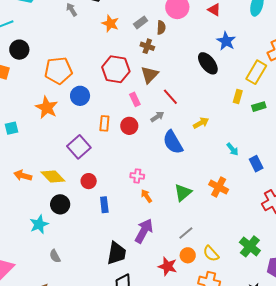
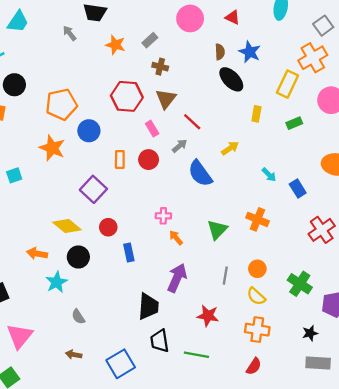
brown semicircle: (161, 28) -> (220, 52), moved
yellow rectangle: (238, 96) -> (256, 114), moved
orange arrow: (23, 176) -> (37, 253), moved
gray line: (186, 233) -> (225, 276), turned -35
orange circle: (188, 255) -> (257, 269), moved

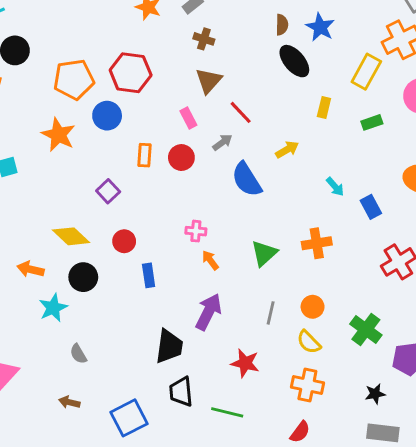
red hexagon: (127, 96) -> (131, 73), moved
purple square: (93, 189) -> (108, 191), size x0.7
orange cross: (257, 219) -> (317, 243), turned -35

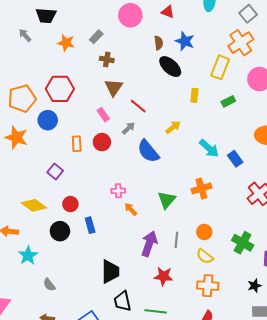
cyan arrow: (335, 187) -> (209, 148), size x1.5
black circle: (83, 277) -> (60, 231), moved
purple arrow: (208, 312) -> (149, 244), moved

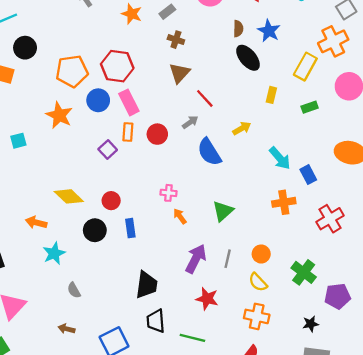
pink rectangle: (103, 115) -> (129, 102), moved, size x1.5
purple square: (55, 172) -> (108, 149), moved
orange cross: (201, 188) -> (284, 202), moved

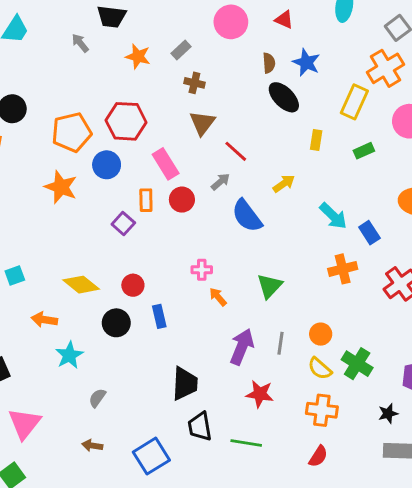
pink rectangle: (129, 102) -> (166, 164), moved
cyan square: (18, 141) -> (15, 276), moved
green cross: (304, 272) -> (357, 364), moved
gray semicircle: (74, 290) -> (97, 398), turned 70

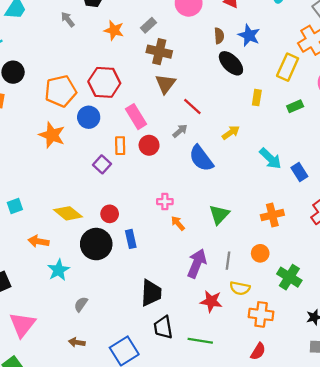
brown cross: (194, 83) -> (159, 52), size x1.5
orange cross: (343, 269) -> (272, 215), moved
black circle: (116, 323) -> (96, 244), size x1.4
yellow semicircle: (320, 369) -> (240, 288), moved, turned -30

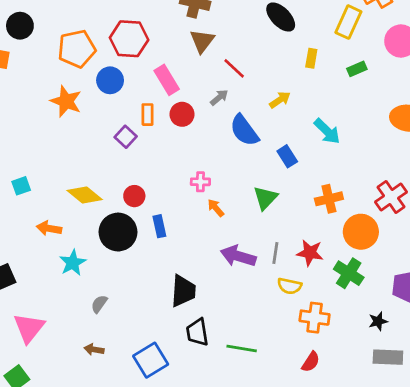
blue rectangle: (299, 172) -> (287, 156), moved
orange circle: (260, 253) -> (361, 232), moved, size x1.6
purple arrow: (197, 263) -> (238, 256), turned -96
red star: (211, 301) -> (310, 253), moved

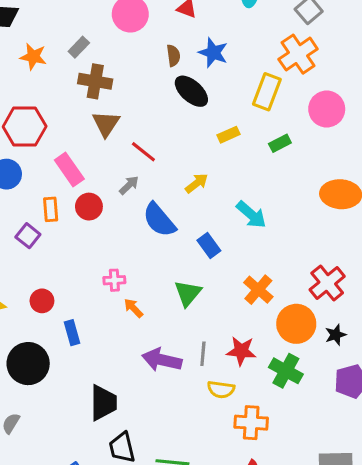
yellow rectangle: (311, 58) -> (228, 135), turned 60
orange cross: (329, 199) -> (258, 290), turned -32
black circle: (118, 232) -> (28, 364), moved
black star: (378, 321) -> (336, 335), moved

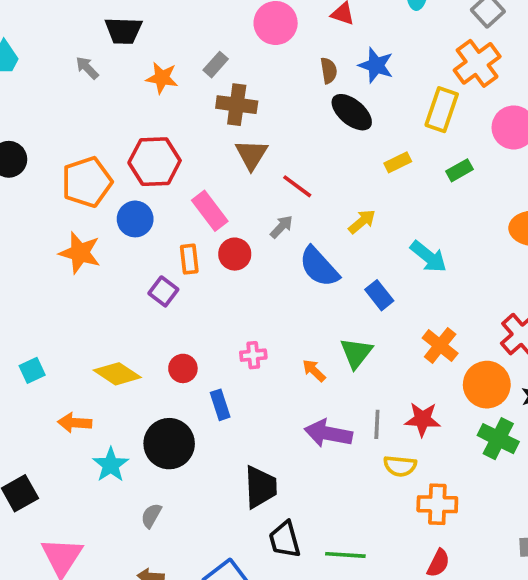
pink cross: (114, 280) -> (253, 355), moved
orange arrow: (133, 308) -> (314, 371), moved
green cross: (286, 371) -> (498, 439), moved

